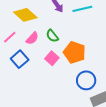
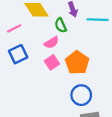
green semicircle: (52, 36) -> (61, 25), moved
pink semicircle: (32, 38) -> (52, 43), moved

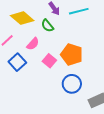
pink semicircle: (52, 43) -> (33, 44), moved
blue circle: (81, 95) -> (72, 84), moved

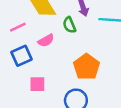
pink square: (49, 61) -> (37, 84), moved, turned 32

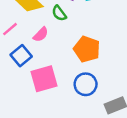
pink square: (37, 84) -> (44, 79), size x1.6

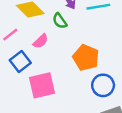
blue circle: (86, 84) -> (103, 85), moved

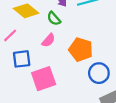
pink semicircle: (41, 41) -> (48, 40), moved
blue square: (20, 62) -> (22, 59), turned 36

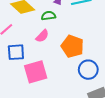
green semicircle: (54, 19) -> (48, 16), turned 120

